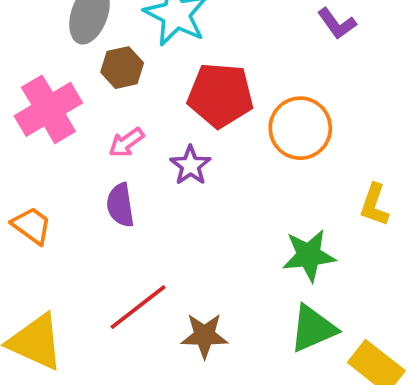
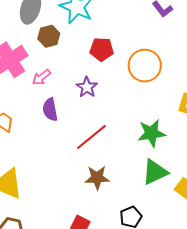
red pentagon: (220, 95) -> (102, 49), size x0.7
pink arrow: (126, 142) -> (41, 77), moved
red line: (138, 307) -> (91, 137), moved

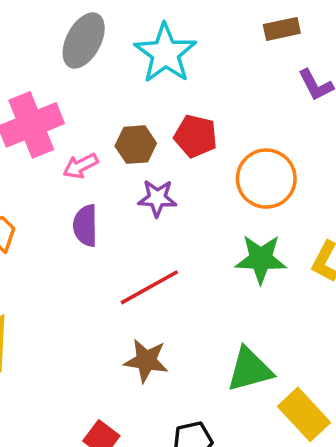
brown hexagon: (49, 36) -> (136, 145), moved
purple star: (87, 87) -> (157, 198), turned 30
green star: (151, 133) -> (261, 259), moved

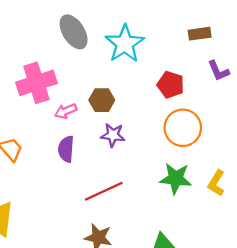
gray ellipse: (84, 41) -> (74, 32), turned -64
red pentagon: (196, 136) -> (171, 85), moved

